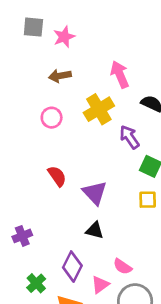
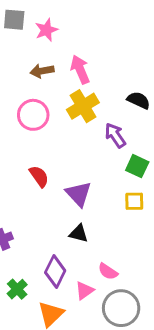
pink arrow: (120, 74) -> (80, 69), moved
pink circle: (52, 118) -> (33, 115), size x1.4

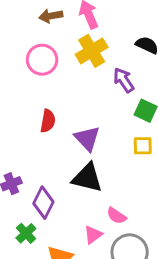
red semicircle: (39, 176) -> (48, 121), turned 45
black triangle: (79, 233) -> (87, 178), size x1.6
purple diamond: (55, 272) -> (43, 203), moved

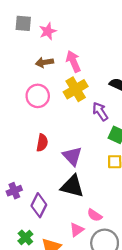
green cross: (26, 233) -> (25, 237), moved

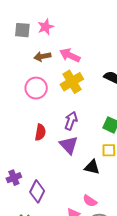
gray square: (23, 23) -> (22, 30), moved
pink arrow: (73, 61) -> (70, 55), turned -42
purple arrow: (100, 111) -> (71, 121), moved, turned 54
black triangle: (72, 186) -> (92, 167), moved, size x0.7

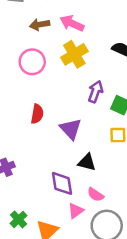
purple arrow: (71, 121) -> (95, 92), moved
black triangle: (92, 167) -> (87, 162), moved
purple diamond: (37, 191) -> (62, 183), moved, turned -35

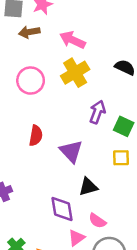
brown arrow: (40, 25) -> (29, 32), moved
black triangle: (87, 162) -> (88, 187), turned -30

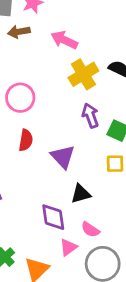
yellow cross: (75, 73) -> (83, 74), moved
pink circle: (31, 81) -> (20, 98), moved
purple arrow: (97, 112) -> (90, 116), turned -40

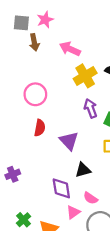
brown arrow: (19, 32) -> (34, 42), turned -91

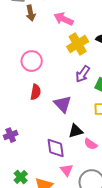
purple arrow: (91, 108) -> (83, 74), turned -126
pink semicircle: (91, 198) -> (91, 144), moved
pink triangle: (73, 212) -> (67, 170), turned -32

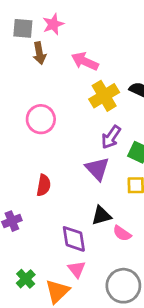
red semicircle: (36, 92) -> (44, 185), moved
purple triangle: (63, 104) -> (97, 169), moved
pink triangle: (67, 170) -> (77, 269), moved

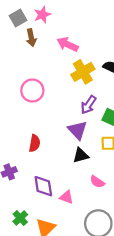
gray square: (23, 28) -> (18, 18), turned -35
black triangle: (101, 216) -> (81, 155), moved
purple diamond: (74, 239) -> (43, 186), moved
pink triangle: (77, 269) -> (66, 197), moved, turned -32

